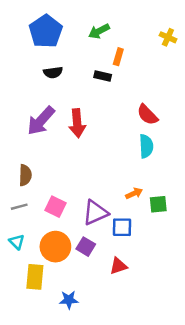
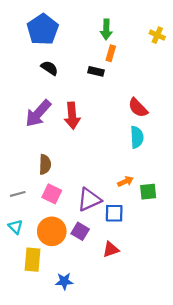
green arrow: (99, 31) -> (106, 29), moved, turned -60
black semicircle: (53, 72) -> (49, 68), turned -138
brown semicircle: (25, 175) -> (45, 164), moved

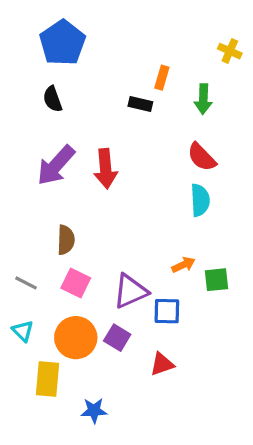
green arrow: (106, 29) -> (203, 99), moved
black semicircle: (49, 68) -> (53, 99), moved, turned -144
gray line: (18, 194) -> (26, 283), turned 42

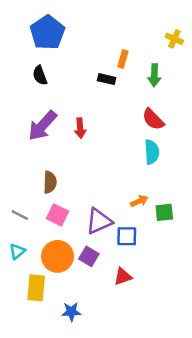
red arrow: (106, 169) -> (80, 128), size x0.7
cyan triangle: (23, 331) -> (17, 251), turned 36

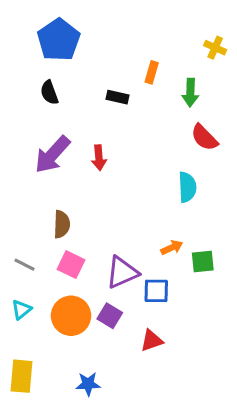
black rectangle: (107, 79) -> (118, 97), moved
red semicircle: (153, 119) -> (204, 137), moved
yellow rectangle: (36, 288) -> (21, 376), moved

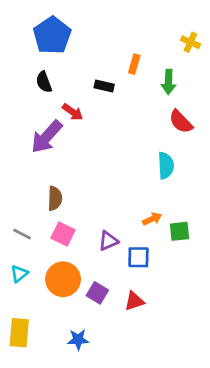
red arrow: (99, 158) -> (73, 112), moved, turned -50
purple triangle: (122, 272) -> (108, 241), size x0.7
purple square: (110, 316) -> (97, 293), moved

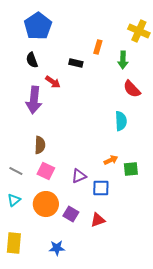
yellow cross: (190, 42) -> (139, 31), size x1.5
purple arrow: (47, 137) -> (34, 100), turned -36

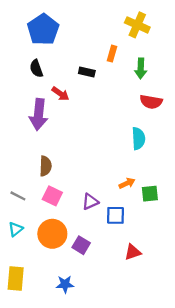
yellow cross: (139, 31) -> (137, 25), moved
red semicircle: (132, 89) -> (151, 102), turned -36
red triangle: (98, 220) -> (133, 252), moved

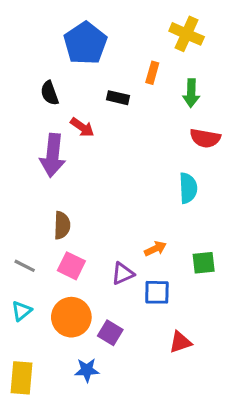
blue pentagon: (43, 29) -> (85, 43), moved
orange arrow: (127, 183) -> (155, 249), moved
blue star: (65, 284) -> (87, 370), moved

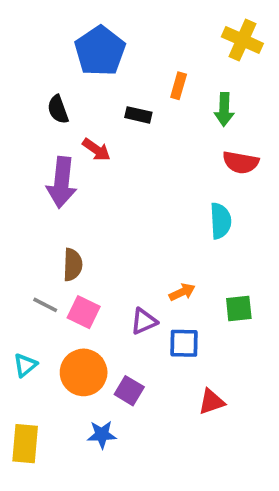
yellow cross: (187, 34) -> (242, 40), moved
gray line: (25, 266) -> (45, 305), moved

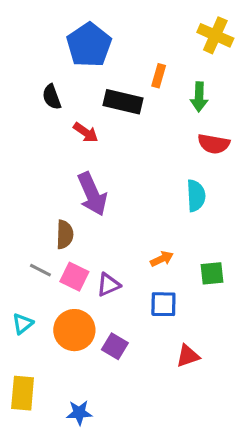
black rectangle: (138, 115) -> (123, 102), size x1.6
purple arrow: (62, 182) -> (92, 194), moved, turned -30
purple triangle: (144, 321) -> (108, 285), moved
blue star: (102, 435) -> (79, 413), moved

